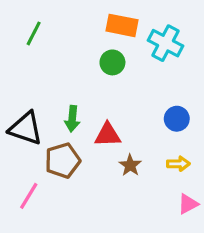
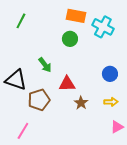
green arrow: (72, 119) -> (45, 65), moved, turned -42
pink line: (29, 196) -> (23, 131), moved

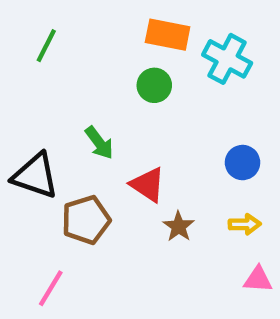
red triangle: (67, 84) -> (148, 185), turned 36
pink triangle: (117, 127) -> (258, 279), turned 32

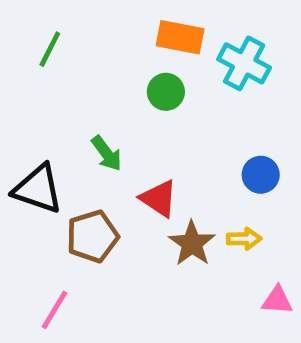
yellow arrow: (245, 224) -> (244, 239), moved
brown star: (179, 226) -> (192, 243), size x1.4

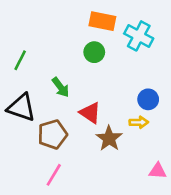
green line: (50, 49) -> (20, 60), moved
yellow arrow: (244, 239) -> (139, 122), moved
pink line: (54, 310) -> (54, 175), moved

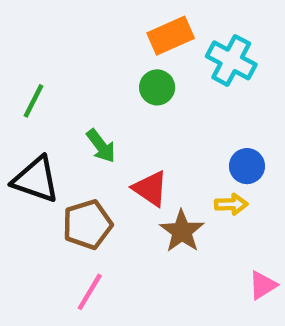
orange rectangle: (102, 21) -> (171, 36), turned -35
pink triangle: (158, 171) -> (263, 285), turned -36

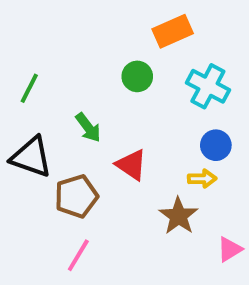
orange rectangle: (171, 36) -> (173, 31), moved
cyan cross: (231, 60) -> (208, 86), moved
brown star: (182, 231) -> (179, 216), moved

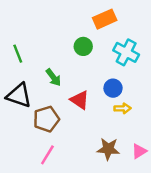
green line: (29, 88) -> (18, 54), turned -48
blue circle: (216, 145) -> (113, 88), moved
brown star: (179, 216) -> (108, 149), moved, turned -30

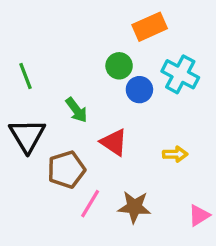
blue circle: (113, 88) -> (139, 90), moved
black triangle: (19, 95) -> (27, 136), turned 40
brown star: (108, 149) -> (134, 207), moved
pink line: (47, 155) -> (90, 204), moved

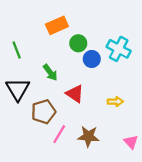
orange rectangle: (150, 27) -> (57, 25), moved
pink triangle: (199, 215) -> (131, 142), turned -40

